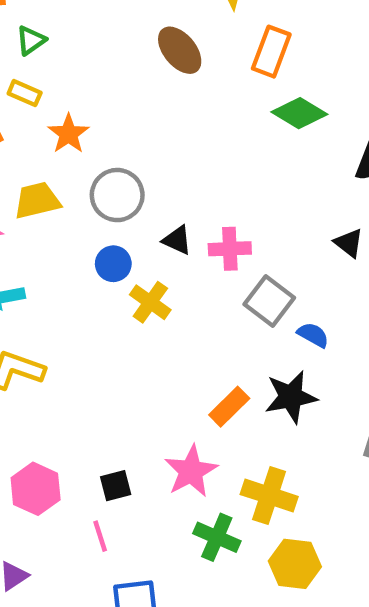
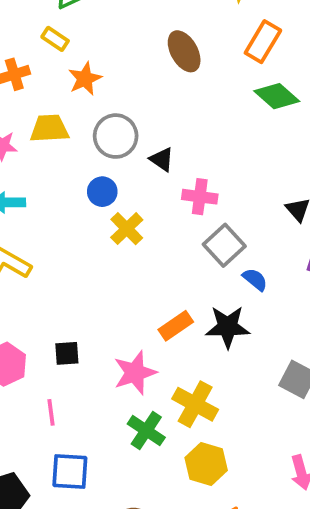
brown ellipse: (180, 50) -> (184, 51), moved
black triangle: (177, 240) -> (162, 159), moved
black square: (116, 486) -> (67, 353), moved

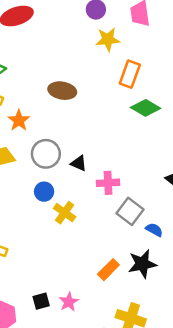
brown ellipse: (184, 51) -> (62, 91), moved, turned -40
pink star: (135, 373) -> (69, 302), moved, size x0.7

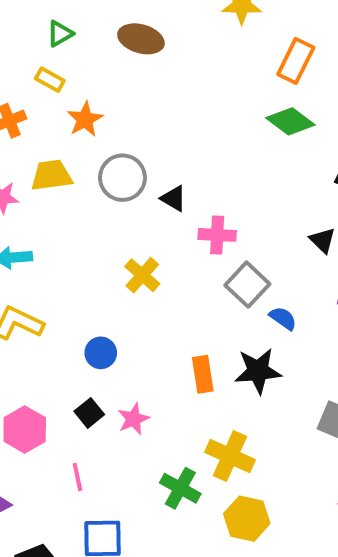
orange rectangle: (130, 74) -> (296, 61), moved
brown ellipse: (62, 91) -> (141, 39), moved
blue circle: (44, 192) -> (101, 353), moved
orange rectangle: (108, 270) -> (203, 374), turned -60
black square: (41, 301) -> (89, 413), turned -30

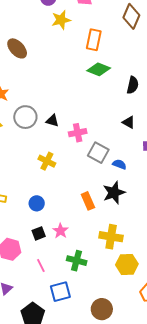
brown ellipse: (141, 39) -> (17, 48), turned 45
black square: (89, 413) -> (39, 233), turned 32
green cross: (180, 488) -> (77, 261), moved

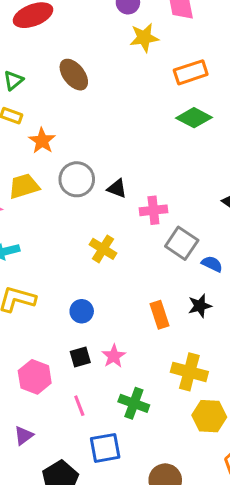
orange rectangle: (94, 40) -> (191, 72), turned 55
black star: (114, 193) -> (200, 306), size x0.7

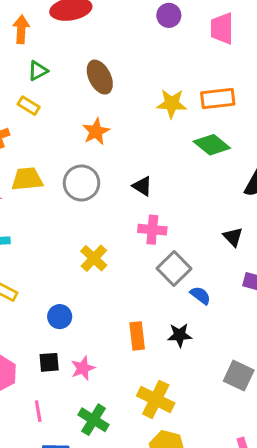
yellow star: (144, 38) -> (172, 104), moved
orange star: (42, 141) -> (96, 131), moved
black triangle: (117, 189) -> (142, 186), moved

